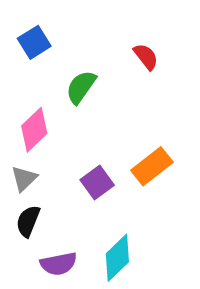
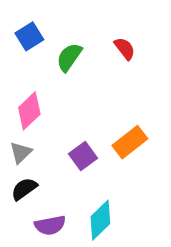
green semicircle: (81, 87) -> (69, 57), moved
black semicircle: (28, 221) -> (24, 189), turned 32

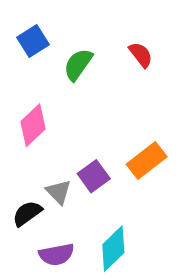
gray triangle: (21, 152) -> (58, 192), moved, turned -30

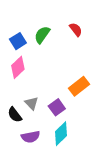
blue square: (33, 41) -> (18, 41), moved
purple square: (94, 176) -> (57, 107), moved
black semicircle: (27, 213) -> (15, 115), turned -91

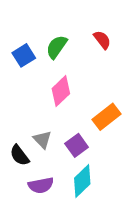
pink diamond: (18, 67) -> (61, 91), moved

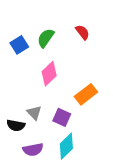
purple square: (77, 145) -> (62, 117), turned -30
black semicircle: (19, 155) -> (16, 125), turned -42

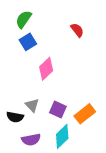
green semicircle: (46, 38) -> (24, 19), moved
blue square: (19, 45) -> (28, 42), moved
orange rectangle: (86, 94) -> (85, 114), moved

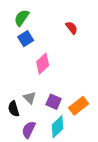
black semicircle: (15, 117) -> (14, 109), turned 63
purple semicircle: (31, 140) -> (29, 130), turned 126

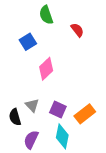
green semicircle: (22, 18) -> (46, 15), moved, turned -54
cyan diamond: (58, 127) -> (62, 136), turned -35

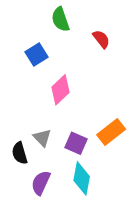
orange rectangle: (85, 114) -> (111, 132), moved

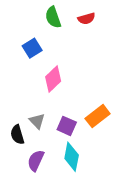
red semicircle: (101, 39) -> (86, 19), moved, turned 112

